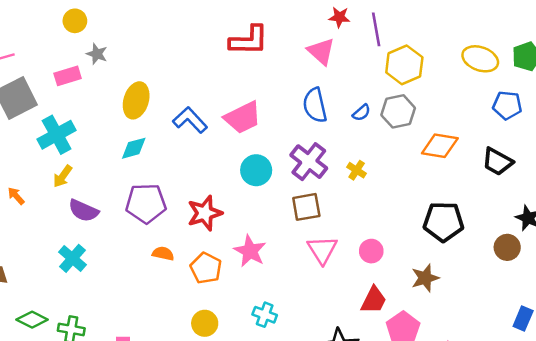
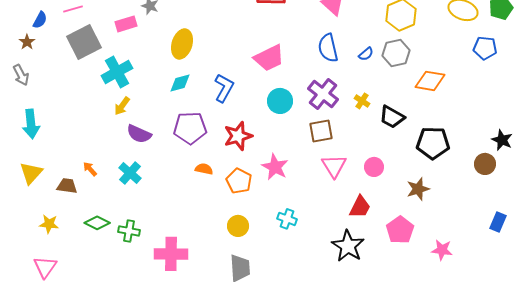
blue L-shape: (190, 120) -> (224, 88), moved, turned 72
black trapezoid: (497, 162) -> (392, 117), moved
orange arrow: (16, 196) -> (90, 169), moved
red trapezoid: (374, 300) -> (360, 207), moved

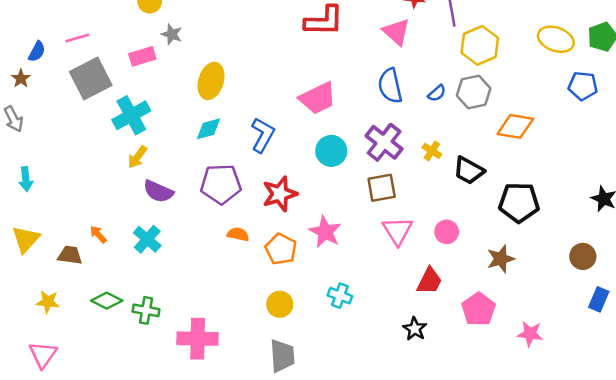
cyan arrow: (31, 124) -> (26, 179), size x0.7
brown circle: (485, 164) -> (583, 256), moved
black star: (348, 246) -> (415, 329), size x0.6

